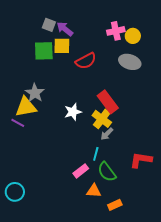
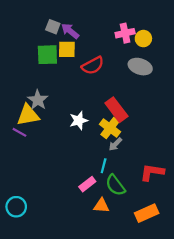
orange rectangle: (115, 205) -> (147, 213), moved, size x1.5

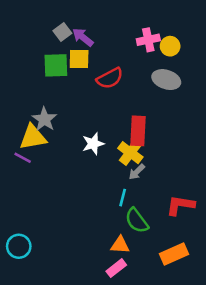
gray square: (53, 27) -> (62, 32), turned 32
red rectangle: (116, 110) -> (138, 131), turned 40
pink rectangle: (87, 184) -> (116, 268), moved

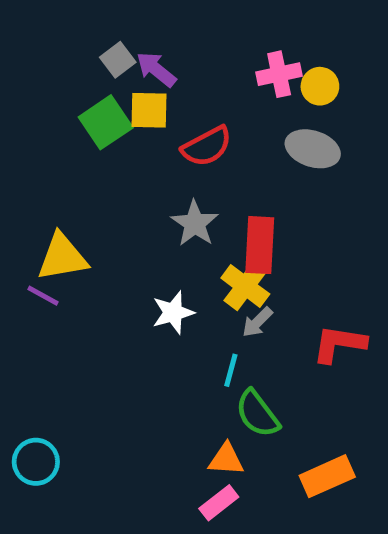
green square: (56, 65) -> (106, 122), turned -32
gray star: (44, 119) -> (195, 223), moved
white star: (93, 144) -> (173, 313), moved
red L-shape: (180, 205) -> (339, 344), moved

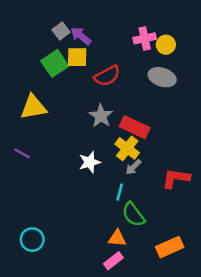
red rectangle: (260, 245) -> (135, 127), turned -68
yellow triangle: (62, 257) -> (33, 107), moved
cyan circle: (36, 462) -> (32, 240), moved

